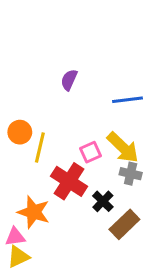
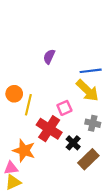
yellow arrow: (123, 148) -> (87, 90), moved

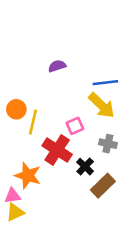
purple semicircle: (49, 57) -> (57, 66), turned 48

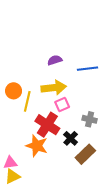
purple semicircle: (57, 66) -> (55, 60), moved
yellow arrow: (102, 105) -> (54, 88), moved, turned -50
orange star: (28, 175) -> (37, 146), moved

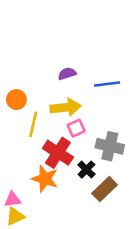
orange circle: (14, 91) -> (16, 100), moved
gray cross: (90, 119) -> (110, 146), size x1.5

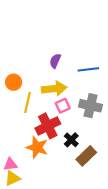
purple semicircle: (67, 74) -> (55, 61), turned -48
gray cross: (110, 146) -> (90, 106), moved
red cross: (58, 153) -> (48, 126), turned 30

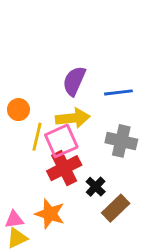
purple semicircle: (55, 61) -> (74, 81), size x1.5
pink square: (63, 106) -> (61, 141), moved, size x1.6
orange star: (37, 147) -> (50, 214), moved

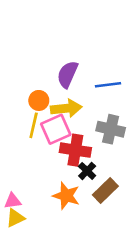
orange circle: (18, 110) -> (39, 100), moved
red cross: (64, 168) -> (75, 150), moved, turned 36
orange star: (50, 214) -> (66, 196), moved

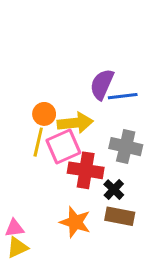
purple semicircle: (68, 74) -> (102, 84), moved
black cross: (87, 171) -> (114, 190), moved
brown rectangle: (105, 191) -> (120, 216), turned 55

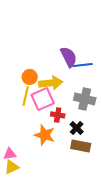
purple semicircle: (102, 84) -> (69, 57), turned 130
red cross: (86, 170) -> (58, 115), size x0.6
orange star: (75, 222) -> (45, 135), moved

